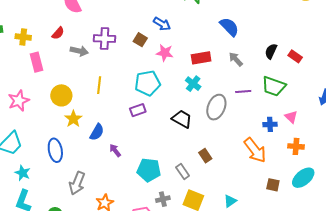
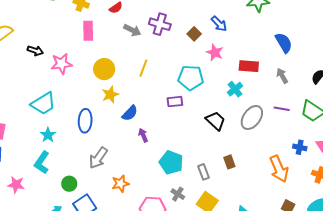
gray cross: (163, 199) -> (178, 194), turned 32

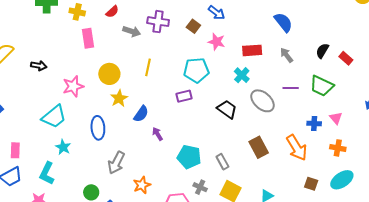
pink star: (61, 64) -> (73, 86), moved
gray ellipse: (252, 118) -> (263, 101), turned -75
brown rectangle: (229, 162) -> (259, 147), moved, size x1.5
cyan L-shape: (42, 163) -> (47, 173), moved

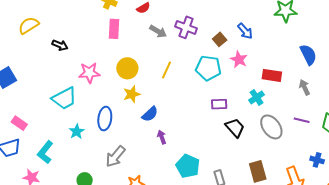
cyan pentagon: (196, 70) -> (208, 68), moved
purple rectangle: (184, 96) -> (219, 104), moved
cyan star: (63, 147) -> (77, 132), moved
pink rectangle: (15, 150) -> (19, 123), turned -70

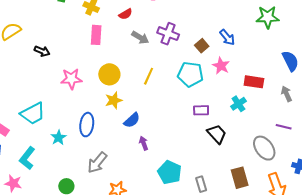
cyan trapezoid: (64, 98) -> (33, 113), moved
gray ellipse: (271, 127) -> (264, 148), moved

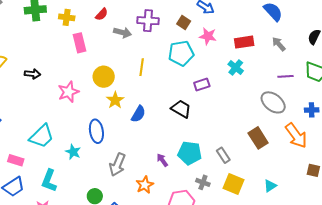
black trapezoid: (217, 134) -> (181, 109), moved
purple arrow: (144, 143) -> (162, 160), moved

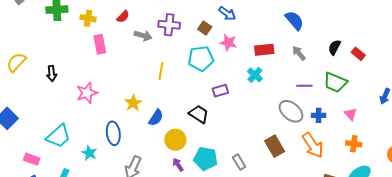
black arrow: (32, 74) -> (52, 74), turned 77
yellow circle: (104, 77) -> (175, 140), moved
blue cross: (312, 110) -> (319, 115), moved

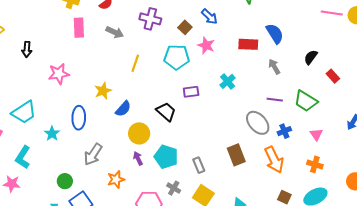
gray arrow: (143, 36) -> (115, 32), moved
black semicircle: (334, 47) -> (311, 57), moved
red rectangle: (264, 50) -> (248, 44), moved
blue cross: (319, 115) -> (284, 131), turned -32

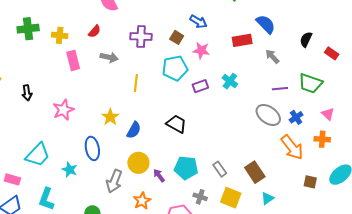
purple rectangle: (191, 92) -> (200, 86), moved
yellow circle: (139, 133) -> (138, 163), moved
brown rectangle: (236, 155) -> (255, 172), moved
orange cross: (315, 164) -> (322, 139), moved

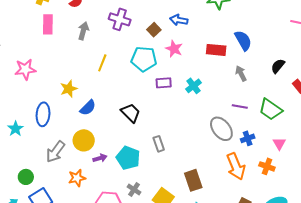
blue arrow: (198, 22) -> (179, 20), turned 144
gray arrow: (109, 57) -> (83, 31), turned -102
gray rectangle: (220, 169) -> (159, 144), moved
purple arrow: (159, 176) -> (100, 158), turned 96

